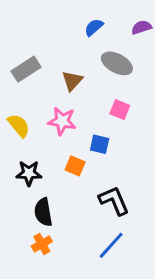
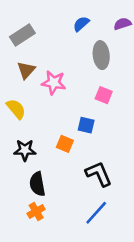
gray ellipse: (117, 63) -> (101, 55), turned 56
gray rectangle: (26, 69) -> (22, 35), moved
brown triangle: (72, 81) -> (26, 70), moved
pink star: (62, 121) -> (54, 83), moved

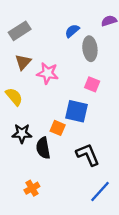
blue semicircle: (81, 24) -> (72, 31), moved
blue square: (86, 125) -> (77, 111), size x1.5
black semicircle: (37, 184) -> (43, 148), moved
blue line: (96, 213) -> (100, 192), moved

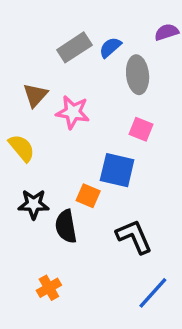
gray rectangle: (20, 31) -> (74, 47), moved

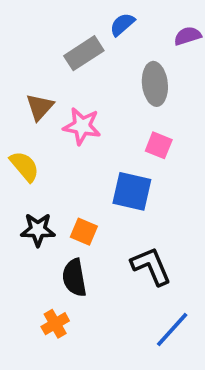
blue semicircle: (110, 47) -> (122, 24), moved
orange square: (88, 196) -> (84, 232), moved
black semicircle: (66, 226) -> (74, 278), moved

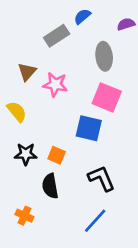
pink square: (159, 145) -> (107, 97), size x1.6
orange cross: (55, 324) -> (24, 216), moved, turned -36
blue line: (172, 329) -> (95, 221), moved

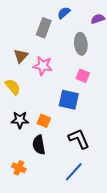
gray rectangle: (57, 36) -> (44, 28), turned -36
pink square: (107, 97) -> (83, 76), size x0.6

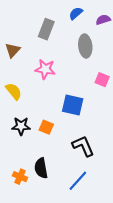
blue semicircle: (64, 13) -> (76, 13), moved
brown triangle: (21, 56) -> (13, 50), moved
pink square: (83, 76) -> (102, 80), moved
black semicircle: (39, 145) -> (41, 168), moved

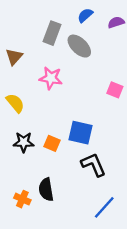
gray ellipse: (85, 46) -> (79, 46), moved, turned -40
blue square: (73, 105) -> (80, 133), moved
blue line: (78, 181) -> (104, 207), moved

